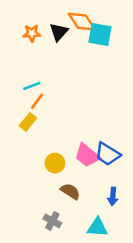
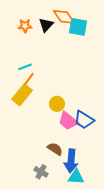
yellow rectangle: (28, 122) -> (22, 95), size x1.5
yellow circle: (55, 163) -> (57, 104), moved
blue arrow: (113, 196) -> (71, 161), moved, size x1.6

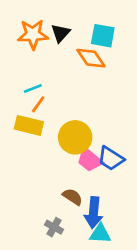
orange diamond: (64, 17) -> (91, 58), moved
orange star: (25, 26) -> (33, 34), size x1.6
yellow rectangle: (22, 95) -> (29, 125), turned 65
yellow circle: (57, 104) -> (75, 137), size x1.6

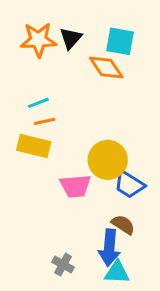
orange line: (38, 104) -> (45, 121), turned 42
yellow circle: (75, 137) -> (108, 160), moved
pink trapezoid: (90, 160) -> (75, 186), moved, turned -44
brown semicircle: (72, 197) -> (123, 225), moved

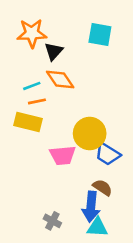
black triangle: (71, 38) -> (54, 51), moved
orange diamond: (106, 67) -> (60, 80), moved

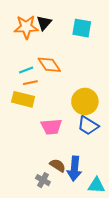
black triangle: (54, 51) -> (44, 23), moved
yellow circle: (90, 134) -> (85, 101), moved
brown semicircle: (102, 187) -> (58, 165), moved
cyan triangle: (97, 227) -> (96, 185), moved

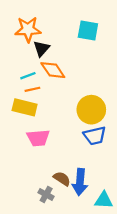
black triangle: (44, 23) -> (42, 49), moved
blue trapezoid: (88, 126) -> (95, 136), turned -45
pink trapezoid: (51, 127) -> (38, 138), moved

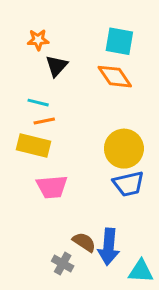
orange star: (28, 29) -> (38, 40), size x0.6
orange diamond: (53, 70) -> (115, 77), moved
cyan line: (28, 76) -> (38, 103), turned 35

